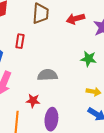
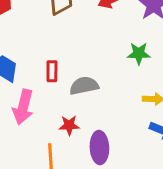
red rectangle: (20, 41) -> (52, 71), moved

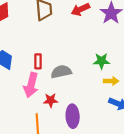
green star: (139, 53) -> (101, 61), moved
pink arrow: (23, 107) -> (31, 85), moved

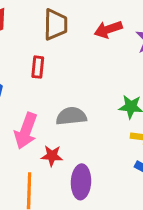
red rectangle: (38, 61) -> (38, 67), moved

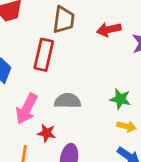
red rectangle: (38, 67) -> (44, 55), size x1.6

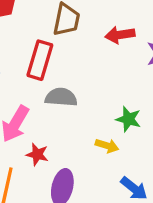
gray semicircle: (68, 101) -> (61, 97), moved
yellow arrow: (126, 126) -> (107, 146), moved

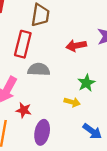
red arrow: (120, 35) -> (76, 46), moved
green star: (128, 119) -> (86, 83), turned 30

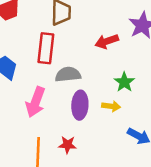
red star: (24, 110) -> (68, 145), moved
purple ellipse: (42, 132) -> (80, 105), moved

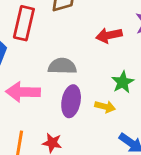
red rectangle: (46, 48) -> (24, 23), moved
pink arrow: (36, 102) -> (23, 92), turned 64

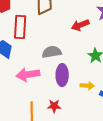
yellow arrow: (105, 107) -> (87, 86), moved

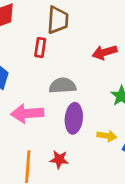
red rectangle: (20, 27) -> (40, 48), moved, size x0.6

